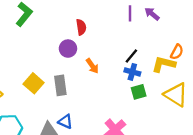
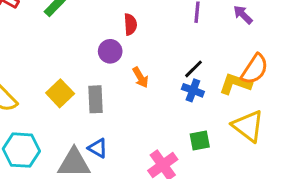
purple arrow: (152, 14) -> (243, 15), moved
orange semicircle: (177, 52) -> (255, 69), size x1.5
green square: (139, 92) -> (200, 140), moved

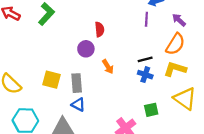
black line: (193, 69) -> (145, 59), turned 32
orange semicircle: (255, 69) -> (175, 44), moved
yellow square: (60, 93) -> (51, 80), turned -30
blue triangle: (98, 148) -> (78, 105), moved

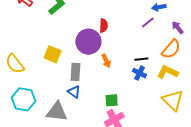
purple line: (146, 19) -> (148, 23), turned 40
purple circle: (86, 49) -> (88, 42), size x1.6
yellow square: (51, 80) -> (53, 54), moved
green square: (151, 110) -> (112, 100), moved

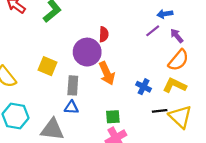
purple arrow: (178, 27) -> (177, 36), moved
black line: (141, 59) -> (160, 111), moved
orange arrow: (106, 61) -> (107, 73), size x1.5
blue triangle: (74, 92) -> (71, 107), turned -32

